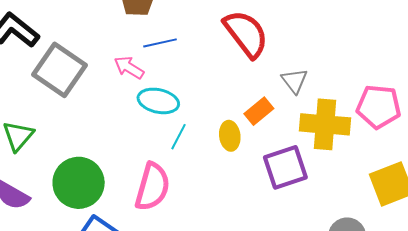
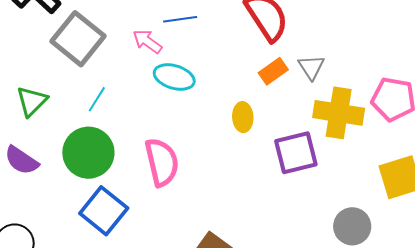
orange rectangle: (259, 111) -> (273, 71), moved
cyan line: (179, 137) -> (97, 99), moved
pink semicircle: (152, 187) -> (162, 162), turned -33

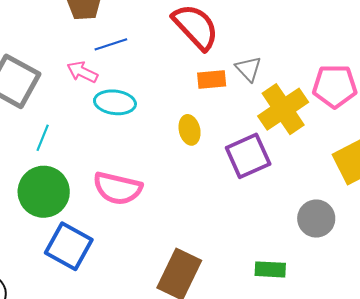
orange rectangle: (273, 71) -> (212, 79), turned 40
yellow cross: (339, 113) -> (283, 109), turned -33
pink semicircle: (162, 162) -> (118, 188), turned 126

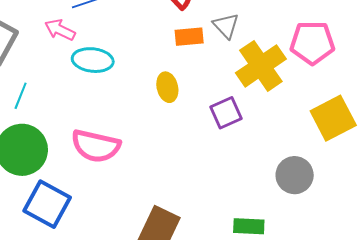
purple square: (248, 156) -> (226, 113), size x0.7

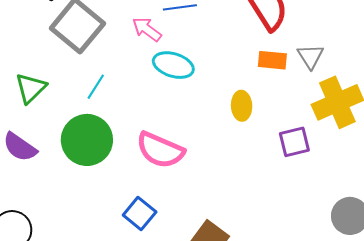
blue square: (47, 204) -> (140, 214), moved, size x0.7

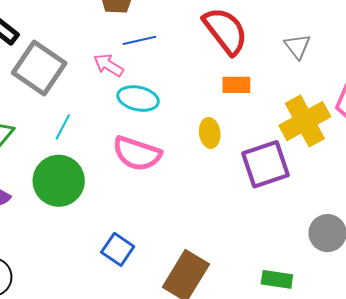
gray triangle: (311, 56) -> (297, 46), moved
purple square: (294, 142) -> (266, 164), size x1.5
pink semicircle: (160, 150) -> (137, 154), moved

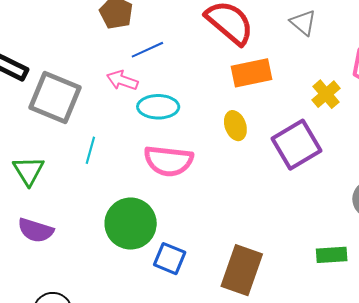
orange rectangle: (236, 85) -> (251, 73), size x1.4
yellow cross: (305, 121) -> (326, 94), size x0.6
green circle: (59, 181) -> (131, 224), moved

